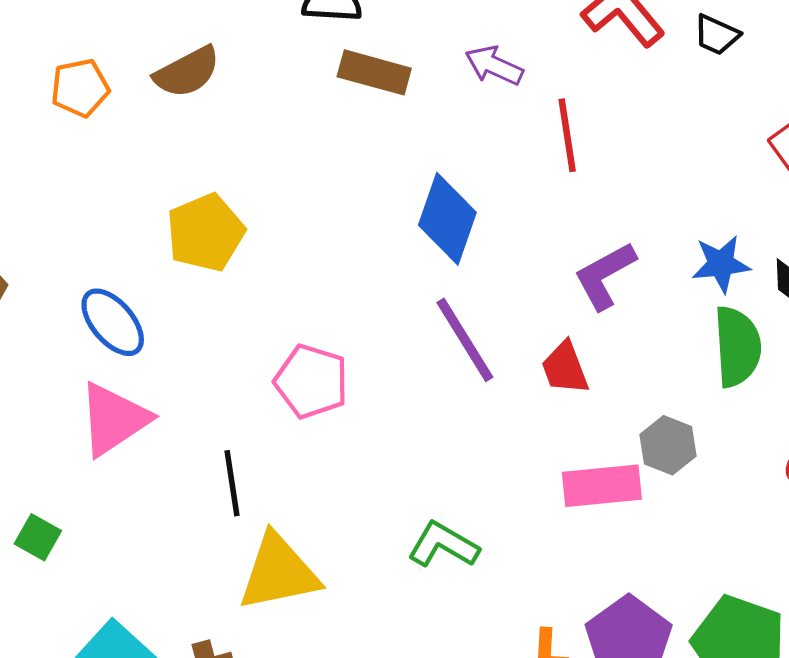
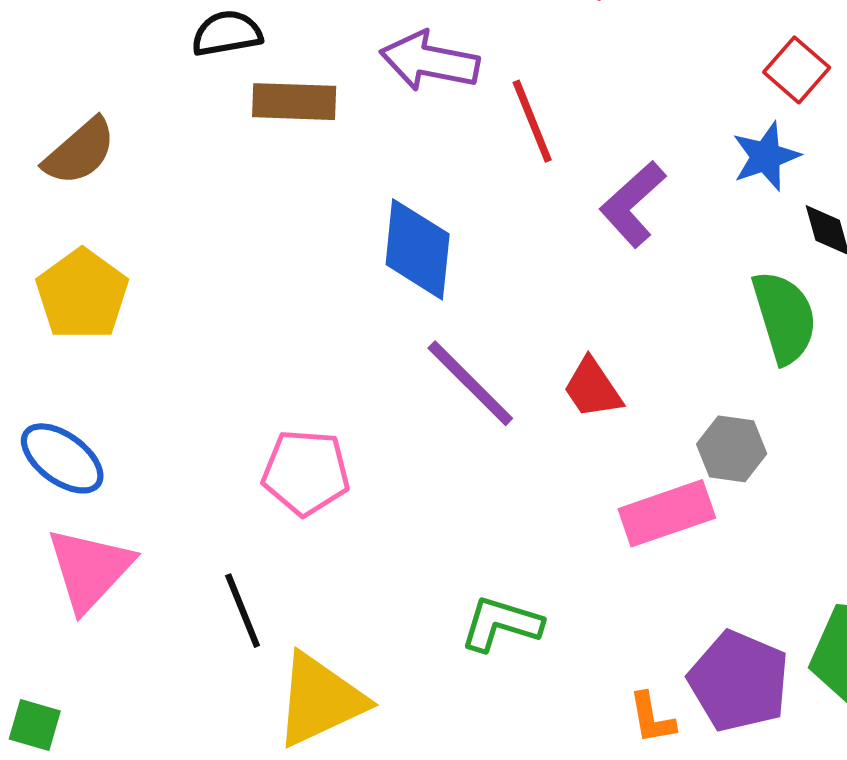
purple arrow: (494, 66) -> (430, 61), size x1.4
yellow pentagon: (206, 233) -> (82, 294), moved
blue star: (721, 264) -> (766, 156), moved
purple L-shape: (605, 276) -> (633, 204), moved

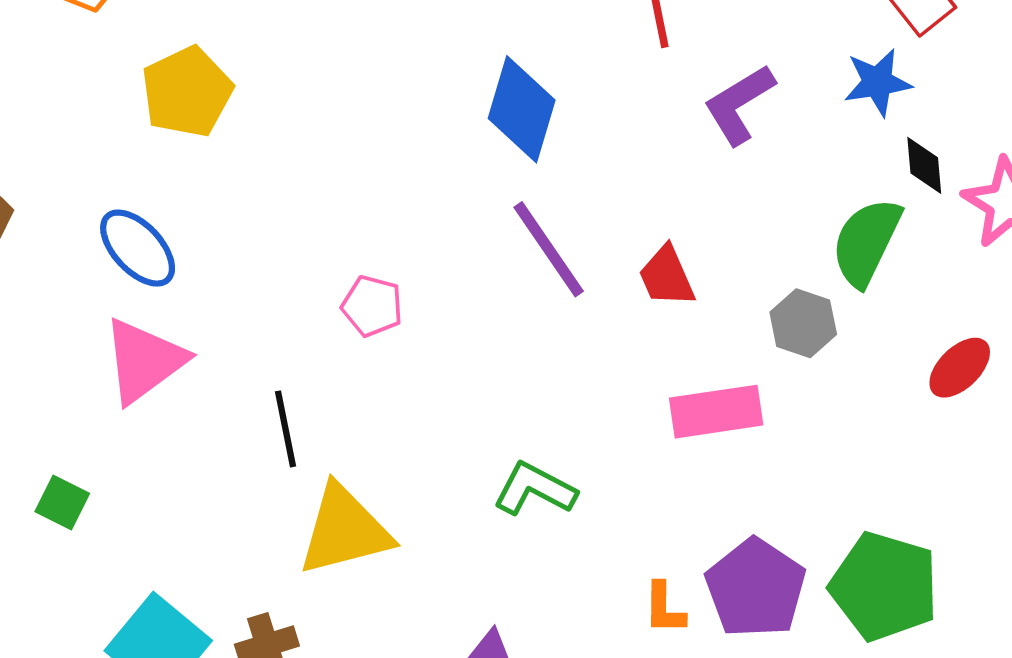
green semicircle: (784, 317) -> (866, 242), turned -148
gray hexagon: (732, 449) -> (803, 323), moved
pink pentagon: (306, 472) -> (372, 306), size x0.7

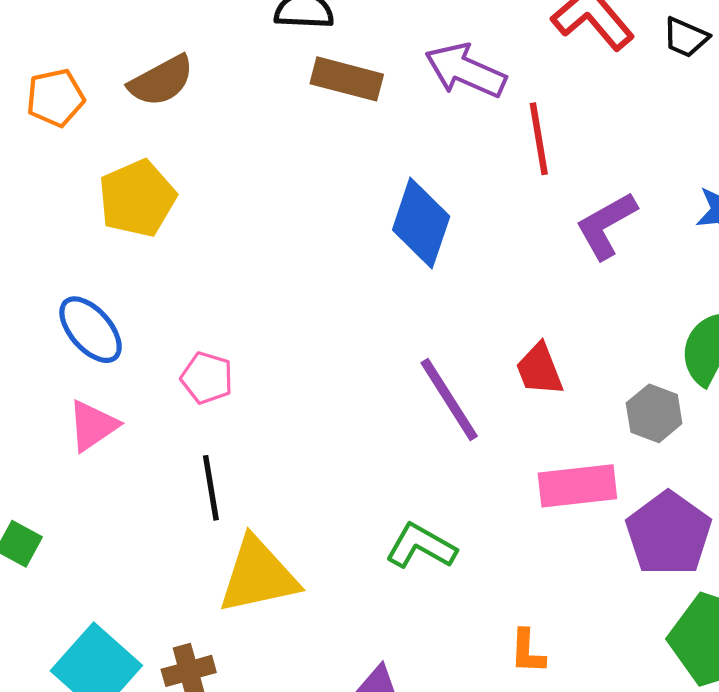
purple line: (549, 249) -> (449, 400), moved
pink pentagon: (372, 306) -> (207, 378), moved
pink triangle: (144, 361) -> (93, 426), size x0.7
purple pentagon: (756, 588) -> (669, 534), moved

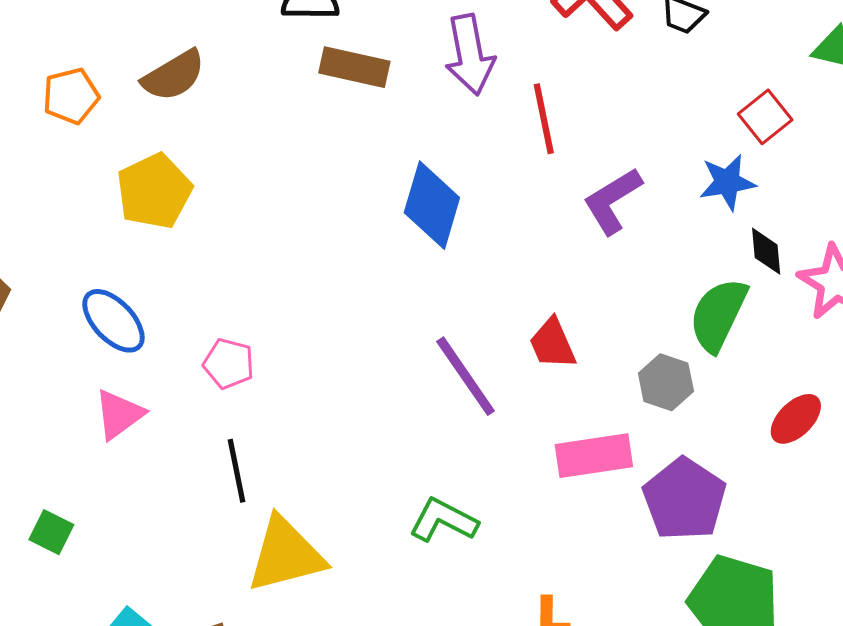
purple arrow: (466, 71) -> (470, 55), turned -122

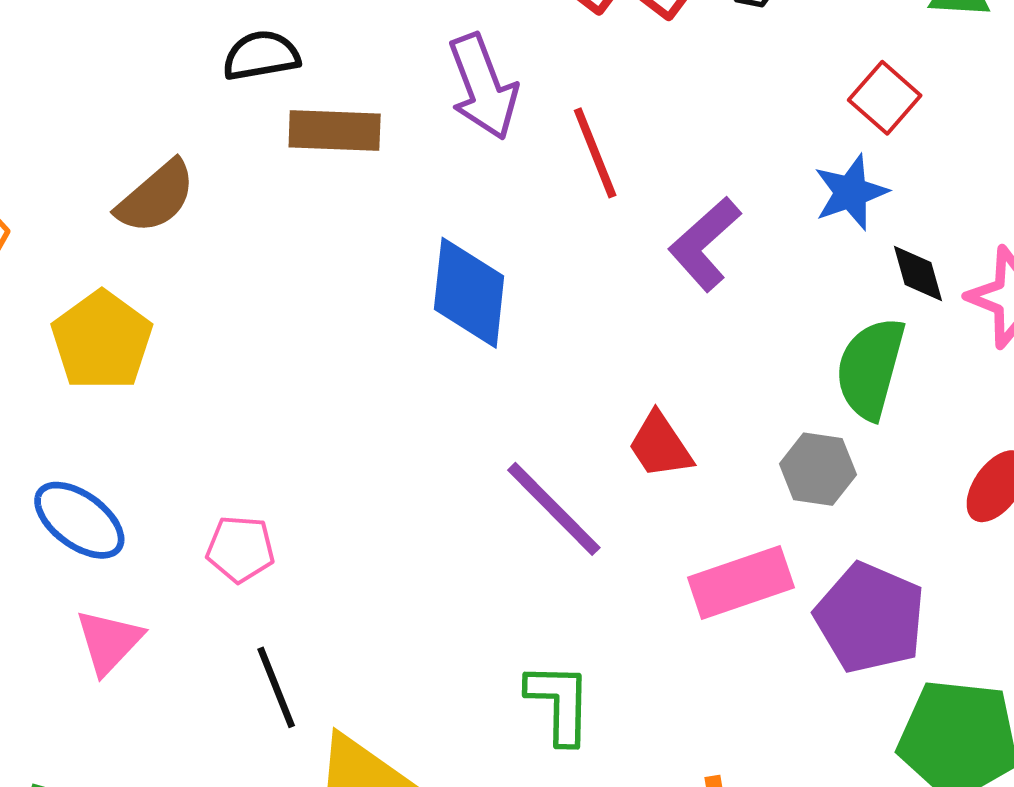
brown semicircle: (174, 76) -> (156, 197), moved
green L-shape: (443, 520) -> (559, 703), turned 74

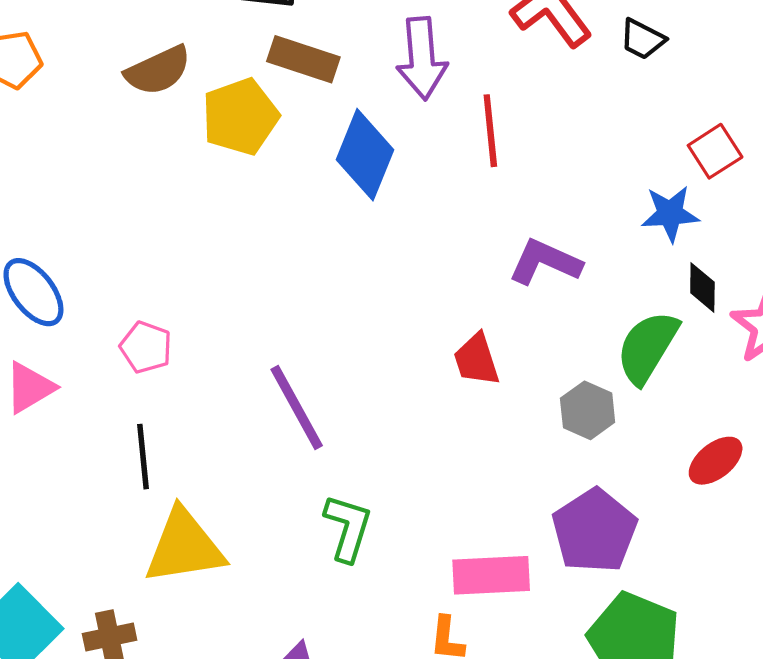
purple L-shape: (705, 244) -> (545, 262), moved, turned 50
blue diamond: (469, 293) -> (365, 155), moved
yellow pentagon: (102, 341) -> (240, 117), moved
purple line: (554, 509) -> (297, 408), moved
pink rectangle: (741, 583) -> (491, 575), moved

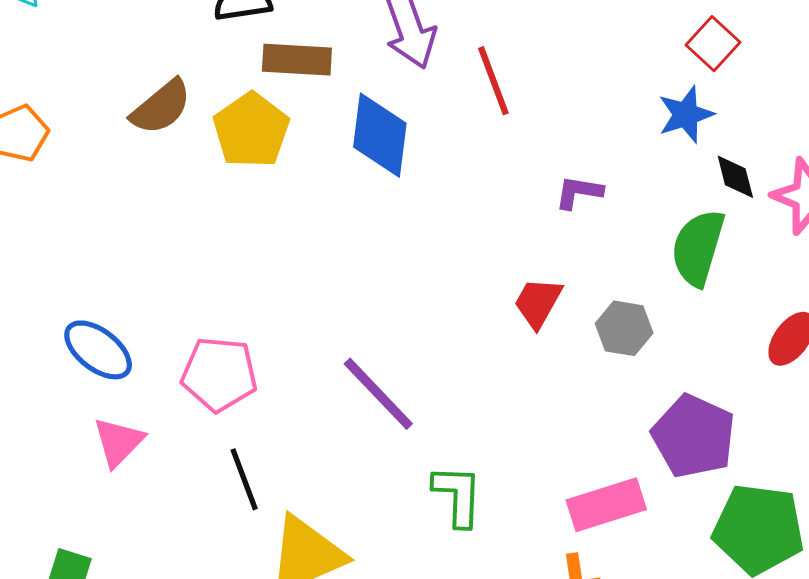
purple L-shape: (545, 262) -> (579, 192), size x0.7
pink pentagon: (146, 347) -> (219, 374), size x1.5
red trapezoid: (476, 360) -> (538, 303), turned 62
gray hexagon: (588, 410) -> (624, 328), moved

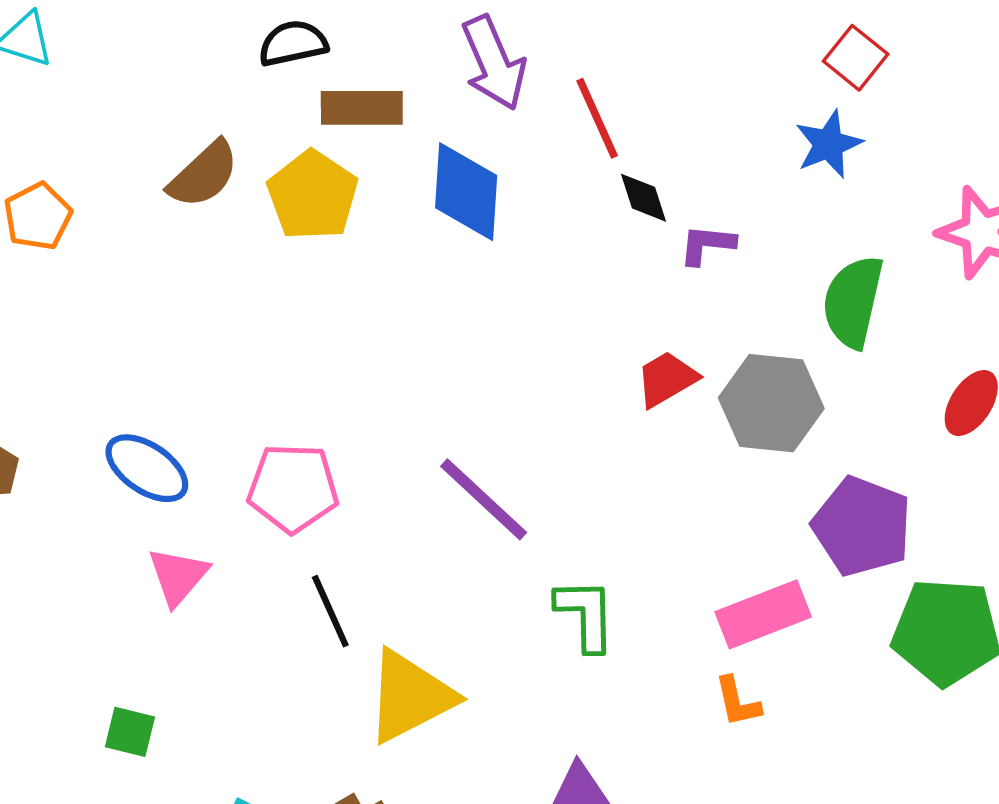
black diamond: (735, 177) -> (643, 198), moved
red trapezoid: (538, 303) -> (667, 379), turned 34
gray hexagon: (624, 328) -> (771, 403), size x1.5

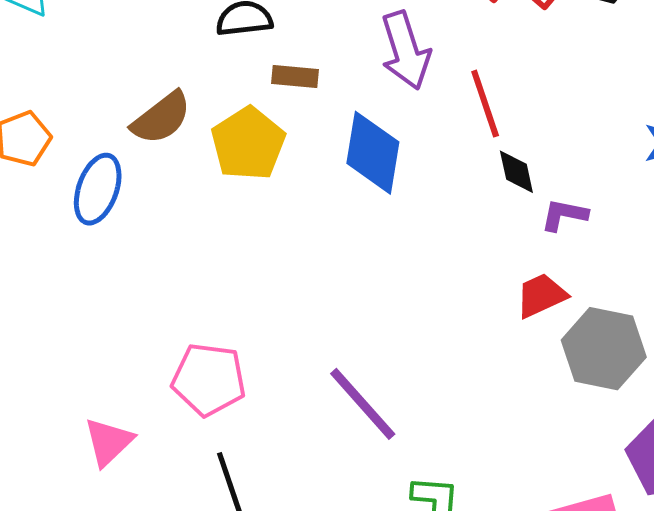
brown rectangle: (362, 108) -> (295, 76), size x0.7
red trapezoid: (667, 379) -> (541, 295), moved
blue ellipse: (147, 468) -> (98, 189), moved, turned 70

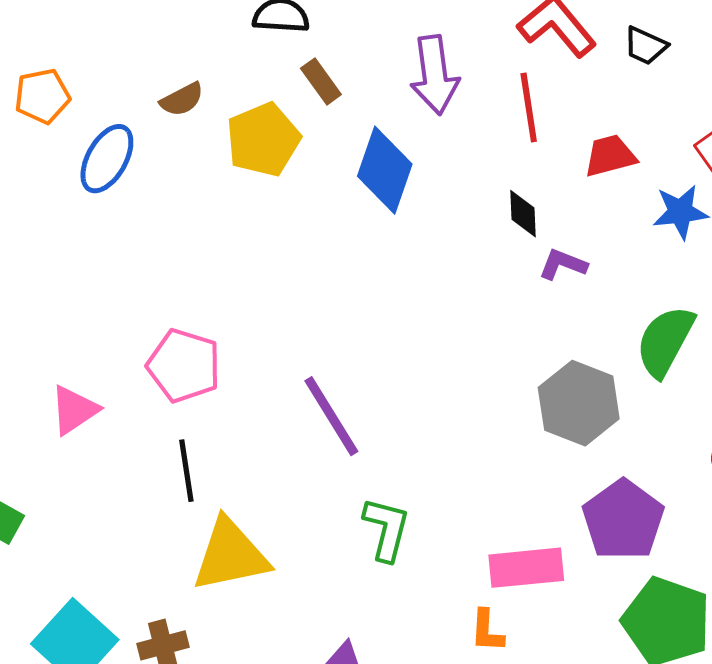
brown rectangle: (295, 76) -> (321, 81), turned 39
red line: (485, 104) -> (529, 107), moved
brown semicircle: (161, 118) -> (182, 99), size x0.7
red trapezoid: (541, 295) -> (610, 156), moved

